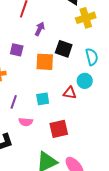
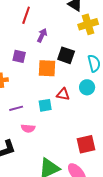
red triangle: (70, 93) -> (63, 94), moved
purple line: (14, 102) -> (16, 108), turned 56
red square: (59, 129) -> (86, 144), moved

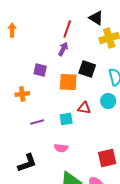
red line: (26, 15) -> (67, 29), moved
pink semicircle: (28, 128) -> (61, 148), moved

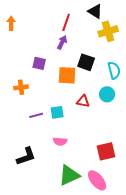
cyan square: (66, 119) -> (57, 112), moved

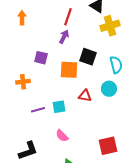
orange arrow: (11, 23) -> (22, 18), moved
pink semicircle: (60, 141) -> (62, 136), turned 40

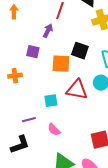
purple arrow: (64, 37) -> (48, 31), moved
red triangle: (85, 96) -> (77, 90), size x1.6
purple line: (38, 110) -> (29, 120), moved

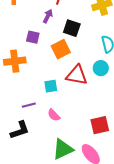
black square: (80, 51) -> (72, 28), moved
orange square: (61, 64) -> (61, 49), turned -30
orange cross: (15, 76) -> (15, 61), size x1.5

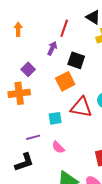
purple square: (33, 37) -> (28, 69), moved, turned 32

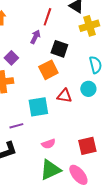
red triangle: (81, 107) -> (64, 96), size x0.7
cyan square: (55, 118) -> (38, 107), size x1.5
pink semicircle: (58, 147) -> (48, 144), moved, turned -64

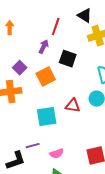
orange square: (48, 70) -> (46, 77), moved
purple line: (16, 126) -> (33, 146), moved

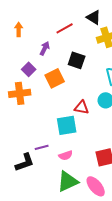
red line: (56, 27) -> (65, 28), turned 42
purple arrow: (44, 47) -> (45, 48), moved
cyan square: (47, 117) -> (67, 125), moved

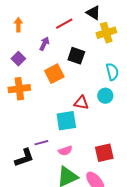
purple square: (29, 69) -> (18, 59), moved

